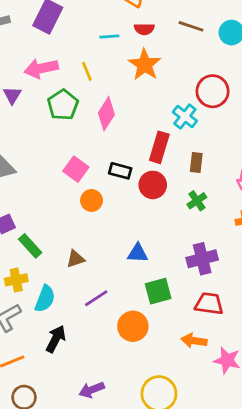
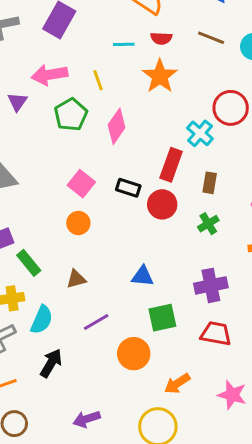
orange circle: (92, 200) -> (78, 223), moved
orange arrow: (194, 341) -> (177, 384), moved, turned -45

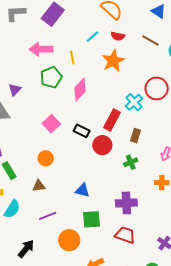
cyan line: (124, 44) -> (93, 37), turned -48
purple triangle: (17, 102) -> (15, 90), moved
orange circle: (78, 223) -> (46, 158), moved
black arrow: (51, 363) -> (26, 249), moved

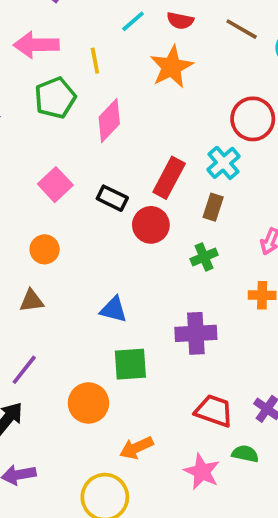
cyan cross: (134, 102) -> (223, 163), moved
purple line: (48, 216) -> (24, 370), moved, turned -30
red trapezoid: (125, 235) -> (214, 411), moved

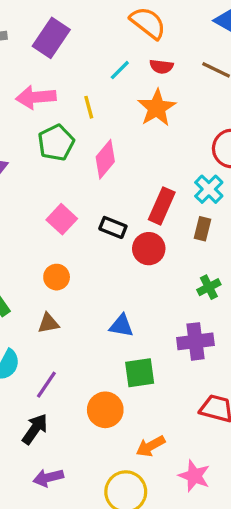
green cross: (204, 257) -> (209, 287), moved
pink star: (202, 472) -> (194, 476), moved

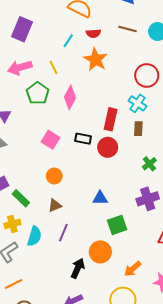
purple line: (46, 385) -> (63, 233), moved
black arrow: (35, 429) -> (78, 268), moved

